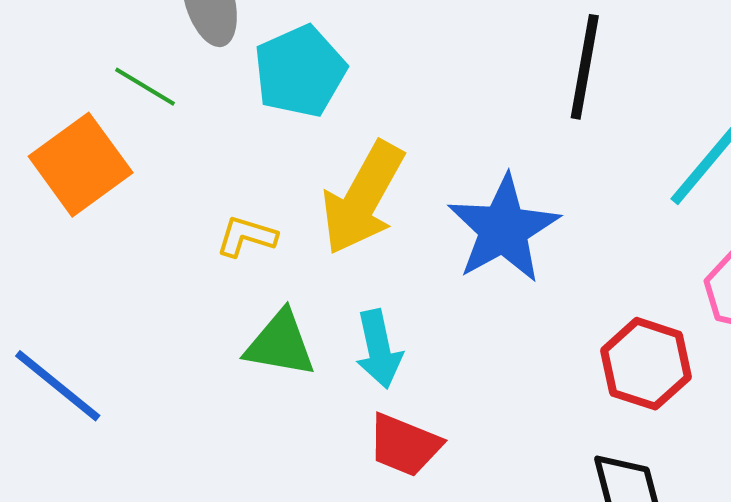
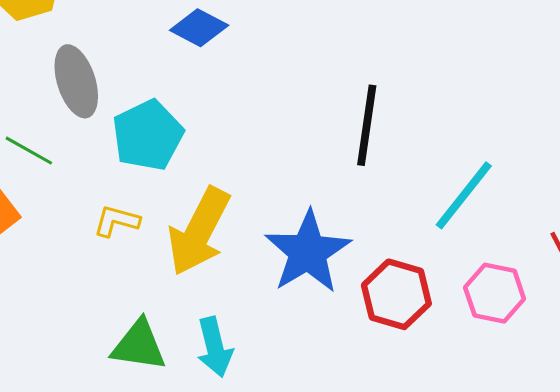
yellow L-shape: (246, 236) -> (117, 221), moved
red hexagon: (646, 364) -> (396, 294), moved

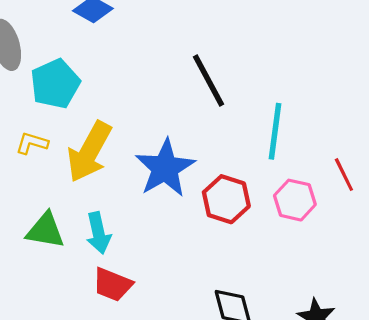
black line: (367, 125) -> (208, 81), turned -38
cyan line: (464, 195) -> (275, 131), turned -32

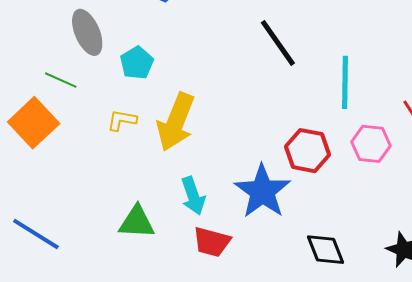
cyan pentagon: (55, 84) -> (137, 63), size x0.7
blue star: (165, 168) -> (262, 191), moved
green triangle: (45, 230) -> (137, 222), moved

